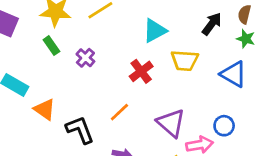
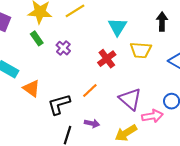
black arrow: (212, 24) -> (162, 22), turned -36
cyan triangle: (155, 31) -> (117, 27), turned -30
black L-shape: (80, 130) -> (59, 104), turned -85

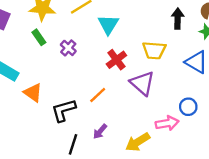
cyan triangle: (117, 27) -> (108, 24), moved
purple triangle: (130, 99) -> (142, 83), moved
purple arrow: (92, 123) -> (100, 131), turned 120

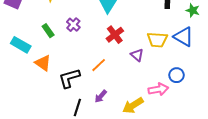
green rectangle: (39, 37) -> (48, 31), moved
yellow trapezoid: (154, 50) -> (157, 40), moved
purple triangle: (142, 83) -> (137, 55), size x0.6

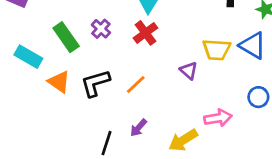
green rectangle: (48, 31) -> (66, 37), size x1.5
red cross: (115, 35) -> (146, 33), moved
blue circle: (177, 75) -> (258, 97), moved
black L-shape: (69, 78) -> (95, 83), moved

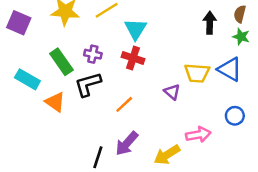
purple cross: (101, 29) -> (93, 54), turned -30
red cross: (146, 33) -> (133, 58), turned -35
black L-shape: (95, 83) -> (88, 84), moved
purple arrow: (139, 128) -> (127, 143), size x1.5

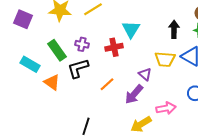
black arrow: (210, 23) -> (174, 29), moved
cyan triangle: (136, 29) -> (131, 29), moved
red cross: (133, 58) -> (114, 47), turned -30
purple arrow: (127, 143) -> (134, 94), moved

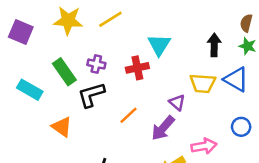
orange triangle: (52, 82) -> (62, 127), moved

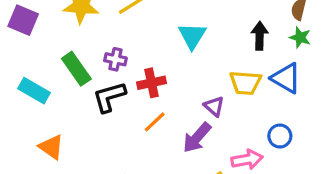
red cross: (137, 68) -> (151, 83), moved
orange triangle: (62, 127) -> (51, 147), moved
blue circle: (241, 127) -> (280, 136), moved

